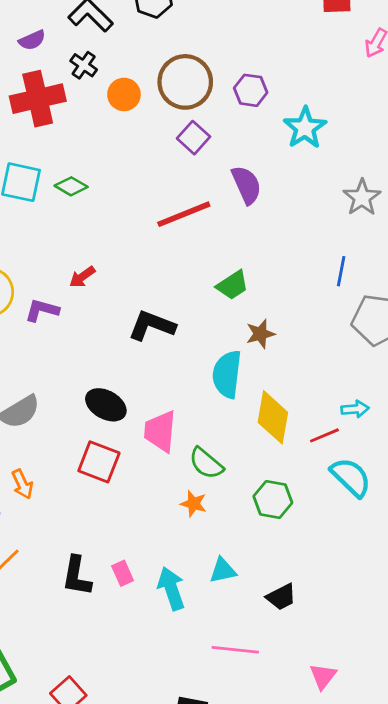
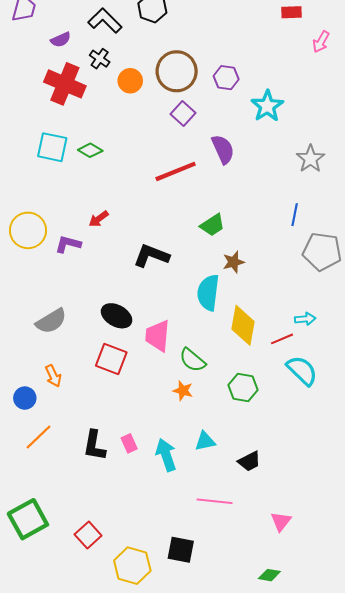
red cross: (38, 99) -> (65, 84), turned 36

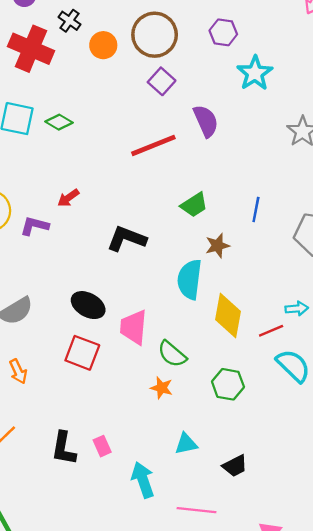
purple hexagon: (226, 78) -> (223, 32), moved
blue line: (295, 215) -> (256, 209), moved
cyan arrow: (166, 455) -> (143, 480), moved

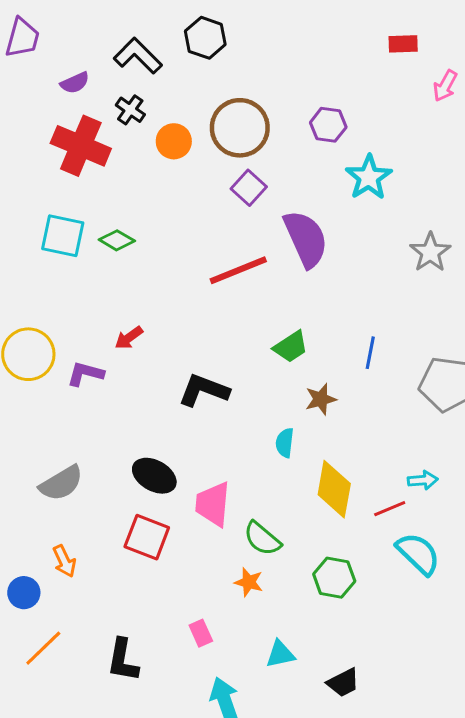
purple semicircle: (206, 121) -> (306, 239), size x1.4
cyan semicircle: (190, 279) -> (285, 443), size x0.6
pink rectangle: (102, 446) -> (201, 633), moved

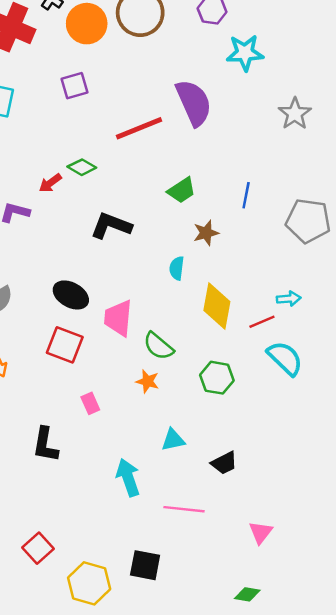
orange circle: (174, 141) -> (87, 24), size x1.4
cyan star: (369, 177) -> (245, 53), turned 30
purple square: (249, 188) -> (74, 86), moved, turned 32
green diamond: (117, 240) -> (82, 167), moved
pink rectangle: (201, 633) -> (90, 403), moved

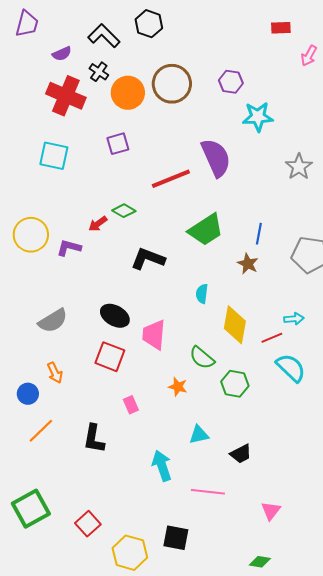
green trapezoid: (182, 190) -> (206, 230), size x1.5
brown star: (206, 233) -> (248, 264), moved, turned -30
green semicircle: (158, 346) -> (202, 358), moved

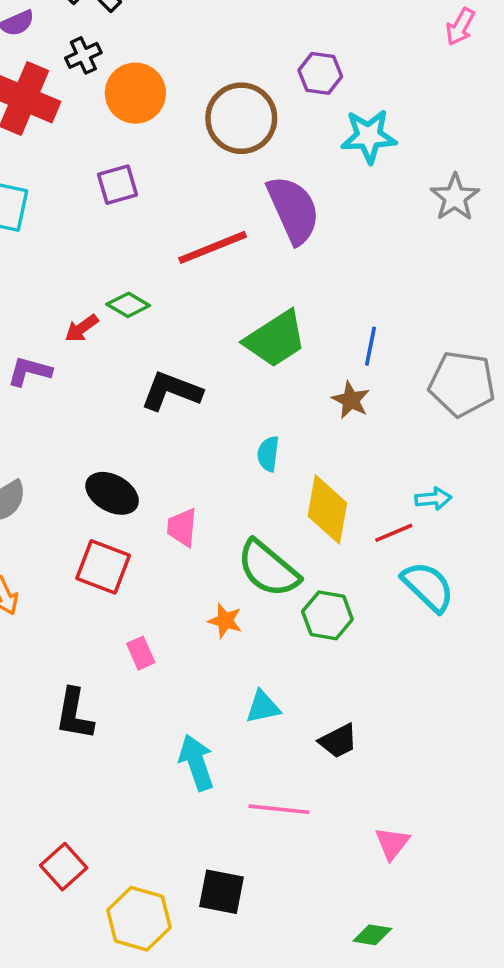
black cross: (99, 72) -> (83, 55), turned 30
brown circle: (172, 84) -> (241, 118), moved
gray star: (299, 167) -> (455, 197), moved
pink trapezoid: (154, 335) -> (182, 527), size x0.7
green semicircle: (202, 358) -> (268, 569), size x1.4

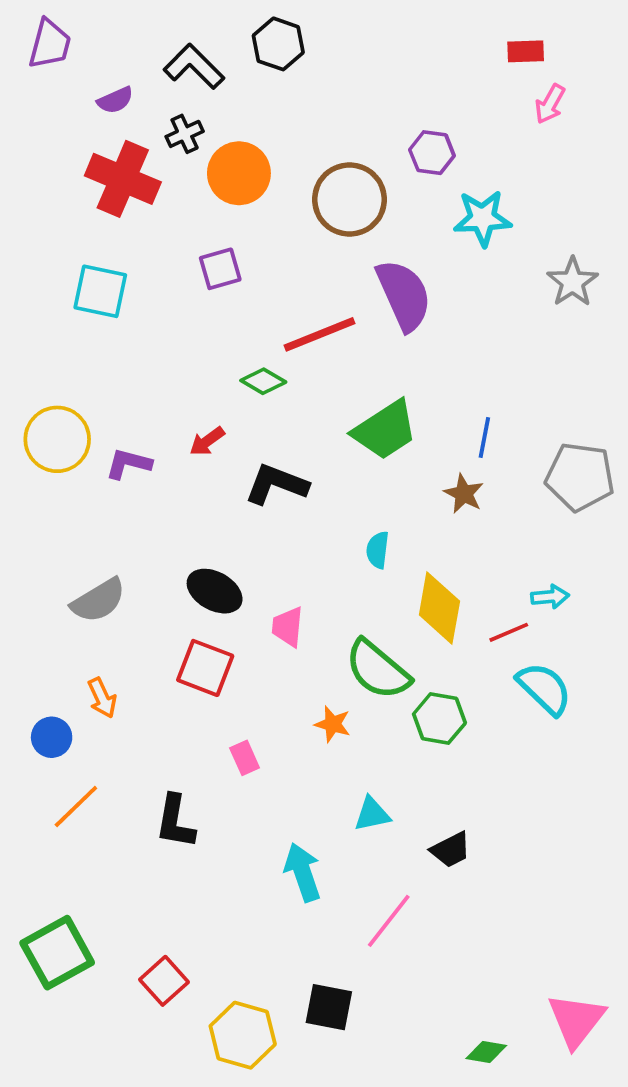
pink arrow: (460, 27) -> (550, 104), moved
green diamond: (128, 305) -> (263, 381), moved
red arrow: (82, 328) -> (207, 441), moved
pink line: (279, 809) -> (389, 921), turned -58
pink triangle: (392, 843) -> (576, 1020), moved, size x1.6

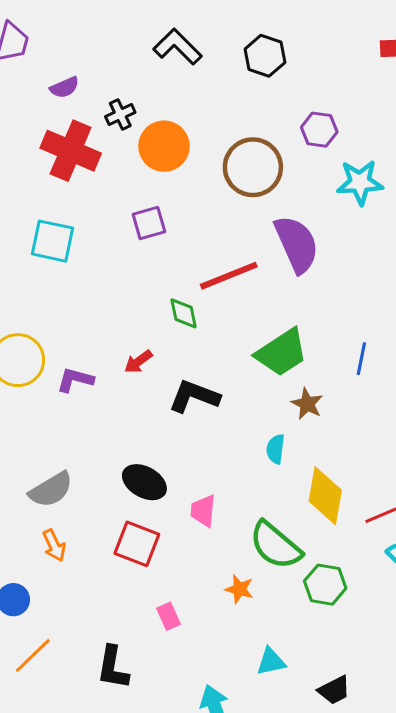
black hexagon: (278, 44) -> (265, 56), moved
black L-shape: (194, 66) -> (178, 47), moved
green diamond: (263, 381) -> (184, 313), turned 48
brown star: (464, 494) -> (307, 404), moved
orange arrow: (102, 698) -> (54, 545), moved

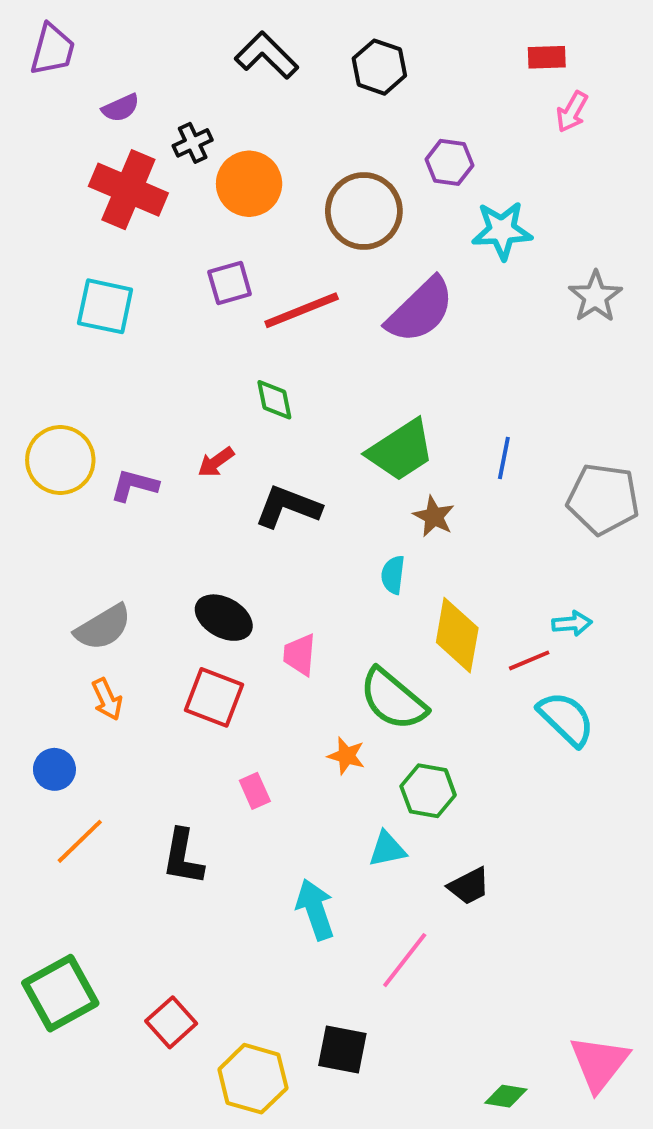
purple semicircle: (297, 244) -> (420, 310), turned 70
red line: (229, 276) -> (302, 310), moved
green hexagon: (325, 585) -> (428, 791), moved

